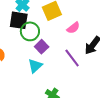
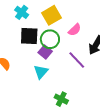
black square: (19, 20) -> (29, 36), moved
green circle: (30, 31) -> (50, 39), moved

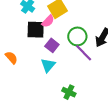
pink semicircle: (75, 30) -> (48, 21), moved
green circle: (50, 39) -> (77, 36), moved

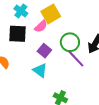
black square: (36, 30) -> (17, 34), moved
cyan triangle: (48, 65) -> (40, 70), turned -35

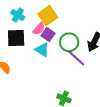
purple square: (44, 51) -> (48, 35), moved
cyan triangle: (40, 70) -> (42, 50), moved

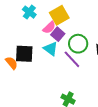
black square: (16, 38) -> (24, 54), moved
purple line: (76, 58) -> (72, 59), moved

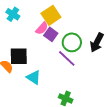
cyan cross: (29, 12) -> (13, 14), moved
cyan triangle: (51, 49) -> (34, 77), moved

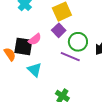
pink semicircle: (42, 28) -> (35, 39), moved
purple line: (67, 58) -> (70, 57), turned -30

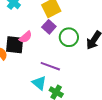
purple line: (70, 57) -> (50, 66), moved
cyan triangle: (35, 70) -> (39, 83), moved

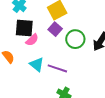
black square: (15, 45) -> (24, 28), moved
cyan triangle: (39, 83) -> (37, 64), moved

